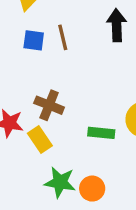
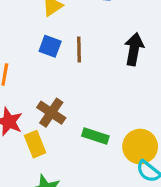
green rectangle: (101, 133) -> (95, 136), moved

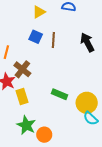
black arrow: (134, 49) -> (87, 42), turned -42
brown cross: (51, 113) -> (22, 69), moved

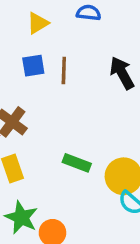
blue square: (36, 37) -> (33, 66), turned -32

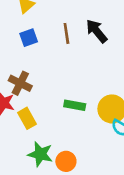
brown line: (64, 70) -> (66, 33), moved

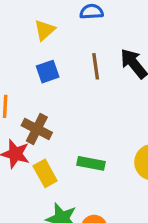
green rectangle: (75, 105) -> (91, 163), moved

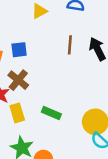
blue square: (48, 72) -> (19, 50), moved

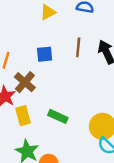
blue square: (19, 50) -> (45, 54), moved

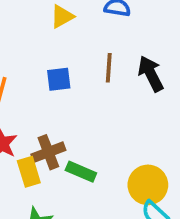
brown cross: (25, 82) -> (48, 152), moved, turned 30

